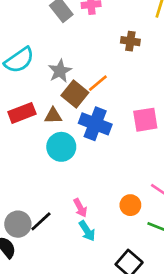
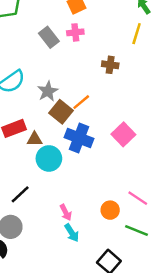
brown triangle: (53, 116) -> (35, 139), moved
pink square: (145, 120) -> (123, 134), turned -35
black line: (41, 221) -> (20, 194), moved

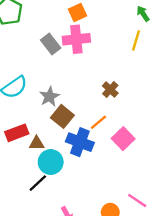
pink cross: (75, 32) -> (76, 39), size x1.6
brown cross: (110, 65) -> (110, 90), moved, turned 35
orange line: (81, 102) -> (99, 122), moved
black line: (20, 194) -> (38, 183), moved

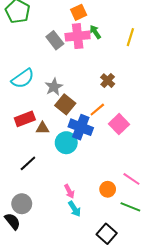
green arrow: (143, 14) -> (95, 32), moved
cyan circle: (51, 162) -> (66, 143), moved
black line: (38, 183) -> (28, 163), moved

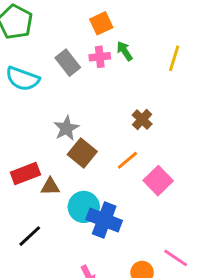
pink cross: (78, 36) -> (100, 57), size x0.6
cyan semicircle: (23, 79) -> (23, 79), moved, turned 55
blue cross: (81, 127) -> (104, 220), moved

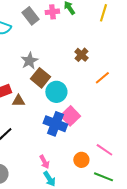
orange line: (127, 160) -> (102, 78), moved
pink square: (158, 181) -> (70, 116), moved
cyan circle: (84, 207) -> (56, 92), moved

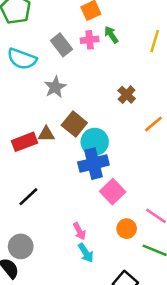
gray star: (29, 61) -> (55, 87), moved
brown triangle: (18, 101) -> (46, 134), moved
pink square: (70, 116) -> (113, 192), moved
blue cross: (55, 124) -> (93, 164), moved, turned -35

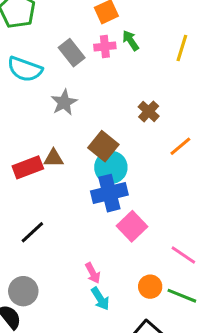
brown square: (74, 124) -> (103, 146), moved
orange circle: (127, 229) -> (150, 287), moved

